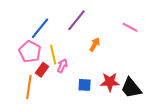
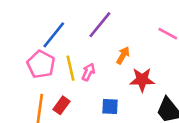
pink arrow: (62, 66) -> (88, 72), moved
red rectangle: (42, 70) -> (61, 105), moved
red star: (110, 82) -> (142, 80), moved

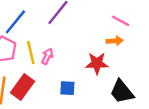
orange arrow: (123, 55) -> (115, 41), moved, turned 56
red rectangle: (61, 105) -> (23, 87), size x1.5

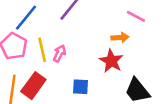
orange arrow: (115, 41) -> (120, 37), moved
red star: (97, 63) -> (111, 61), turned 30

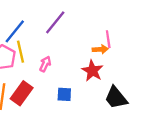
pink line: (136, 16) -> (108, 39), moved, turned 54
yellow line: (42, 50) -> (20, 52), moved

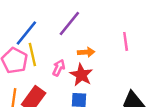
orange arrow: (100, 49) -> (86, 52), moved
red star: (92, 71) -> (81, 75), moved

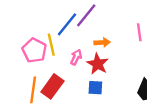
blue line: (26, 33) -> (67, 24), moved

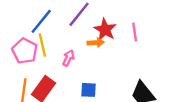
blue line: (67, 24) -> (41, 21), moved
red star: (98, 64) -> (105, 30), moved

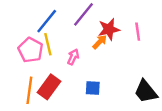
red star: (105, 30) -> (109, 29), turned 30
orange arrow: (96, 43) -> (100, 42), turned -42

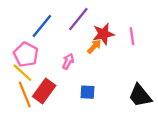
yellow line: (48, 44) -> (22, 73), moved, turned -35
orange line: (29, 90) -> (25, 94), turned -30

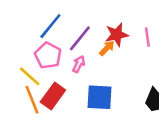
purple line: (78, 19) -> (80, 38), moved
pink pentagon: (26, 54) -> (48, 55), moved
blue square: (87, 92) -> (100, 97), size x1.6

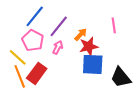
red star: (117, 35) -> (89, 46), moved
blue square: (100, 97) -> (93, 64), moved

